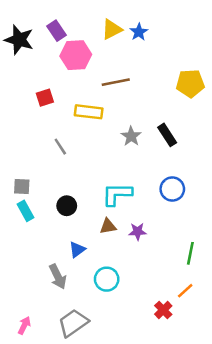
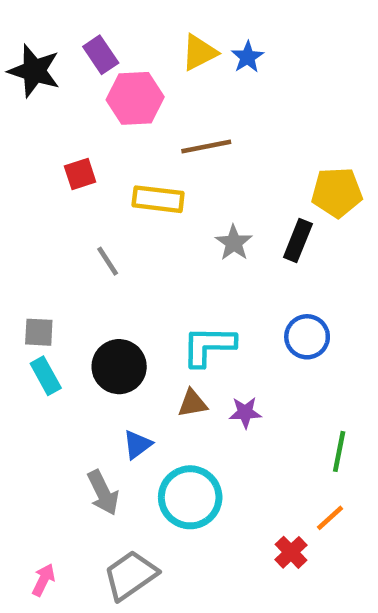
yellow pentagon: (190, 83) -> (337, 192), moved
black rectangle: (167, 135) -> (298, 240), turned 55
black circle: (67, 206) -> (119, 367), size x1.5
cyan circle: (107, 279) -> (190, 497), size x1.4

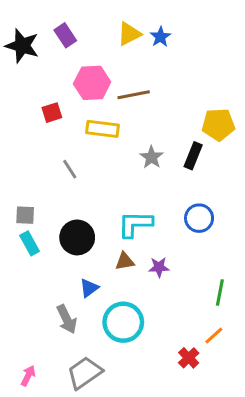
pink hexagon: (135, 98) -> (92, 83), moved

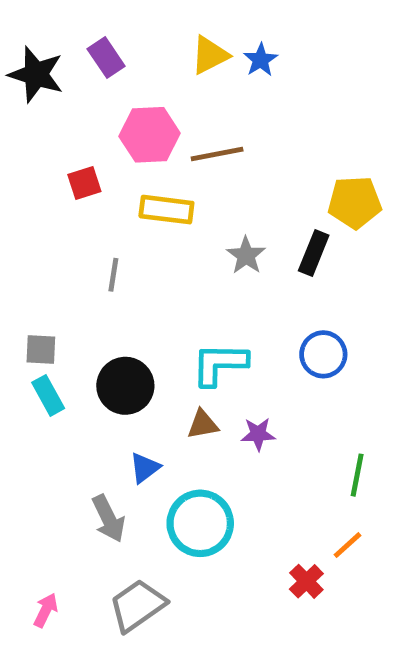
gray line: (70, 169) -> (113, 275), turned 42

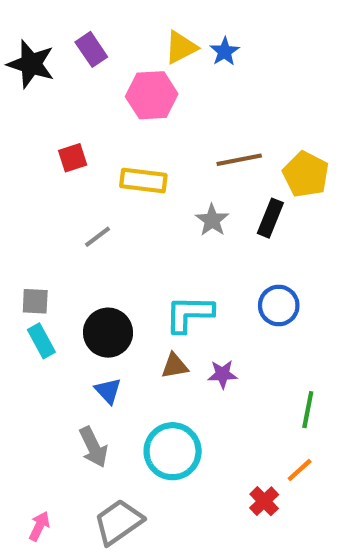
pink hexagon: (150, 135) -> (152, 95), moved
brown line: (217, 154) -> (239, 160), moved
yellow pentagon: (355, 202) -> (306, 174), turned 30
gray line: (113, 275) -> (98, 237), turned 44
blue triangle: (145, 468) -> (108, 391), moved, turned -36

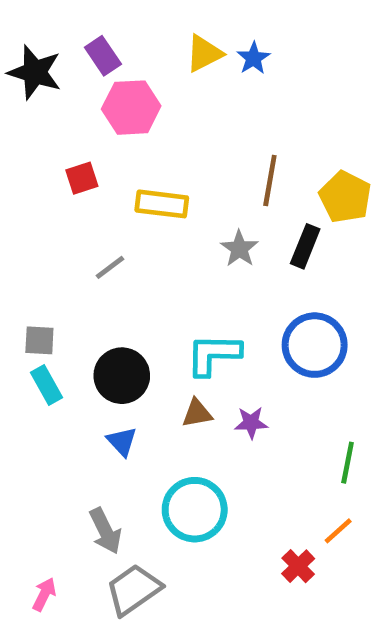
pink hexagon: (152, 95) -> (131, 108), moved
brown line: (239, 160) -> (270, 180), turned -69
blue circle: (279, 306) -> (315, 345), size x1.4
gray arrow: (93, 447) -> (105, 531), moved

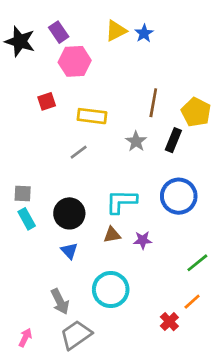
gray line: (110, 267) -> (79, 152), moved
green line: (348, 463) -> (197, 263), turned 40

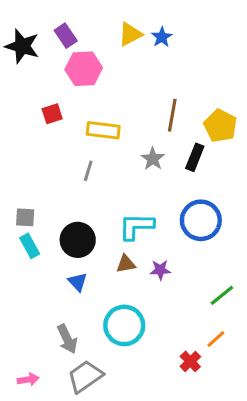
gray line: (79, 152) -> (88, 171), turned -36
pink arrow: (25, 338) -> (28, 379), turned 54

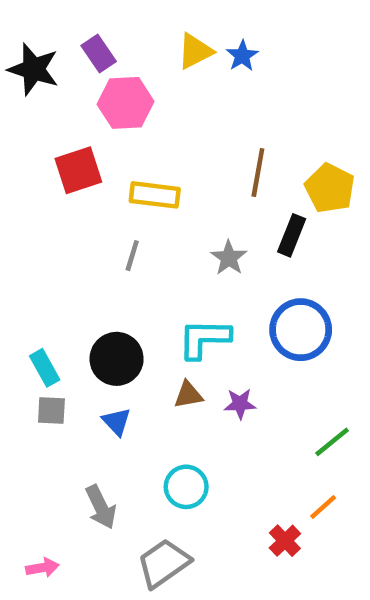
red square: (52, 114) -> (78, 170), size x1.5
gray star: (153, 159) -> (229, 258), moved
gray square: (25, 217) -> (51, 410), moved
cyan circle: (124, 325) -> (186, 487), size x0.7
gray trapezoid: (85, 376) -> (164, 563), moved

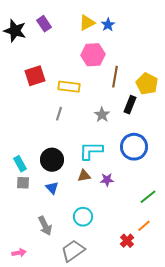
pink hexagon: (126, 103) -> (93, 55), moved

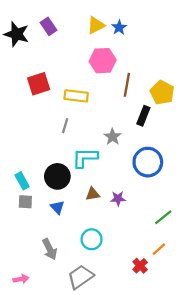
gray star: (102, 115) -> (113, 137), moved
cyan L-shape: (91, 151) -> (85, 158), moved

